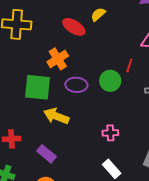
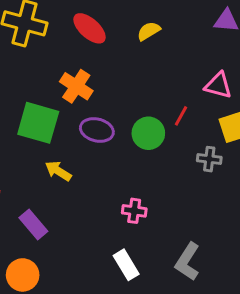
red ellipse: (74, 27) -> (90, 28), moved
orange cross: (58, 59) -> (76, 86), turned -35
yellow arrow: (56, 116) -> (58, 171), size x0.7

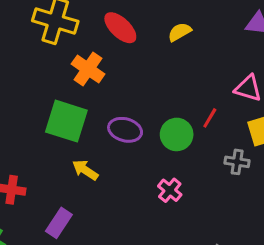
orange cross: (76, 86) -> (88, 69), moved
pink cross: (134, 211) -> (170, 190), moved, turned 30
purple rectangle: (33, 224) -> (59, 223), turned 72

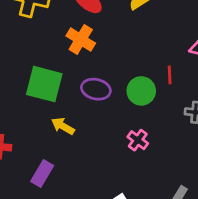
orange cross: (88, 69) -> (81, 40), moved
red line: (210, 118) -> (170, 75), turned -30

